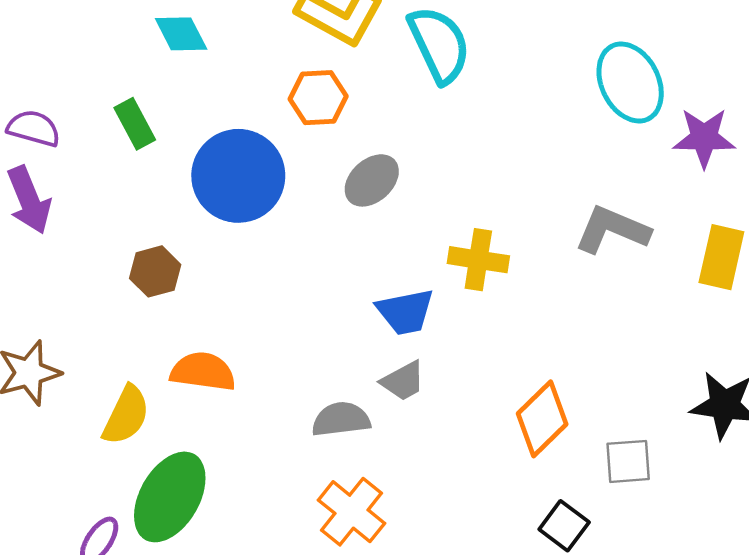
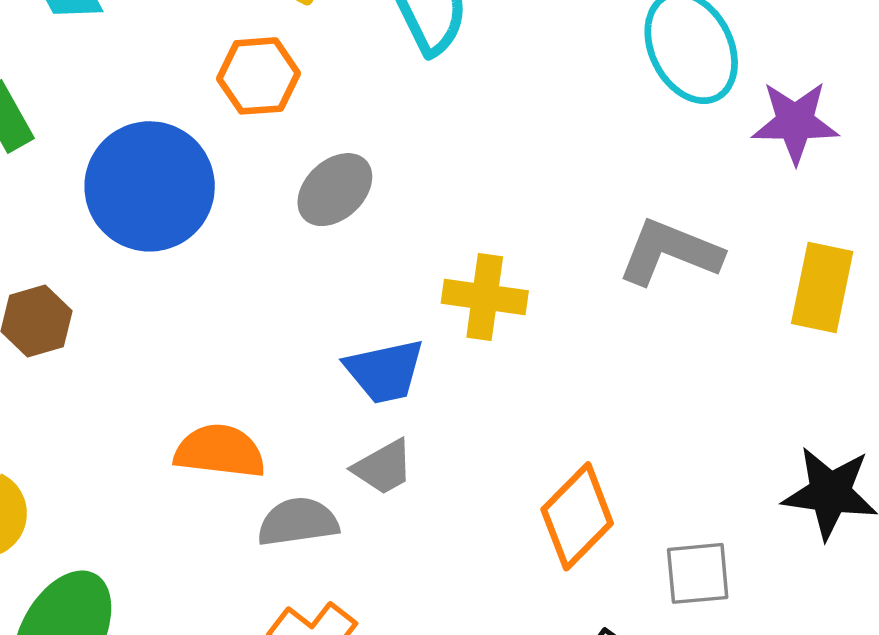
orange semicircle: (203, 372) -> (220, 451), moved

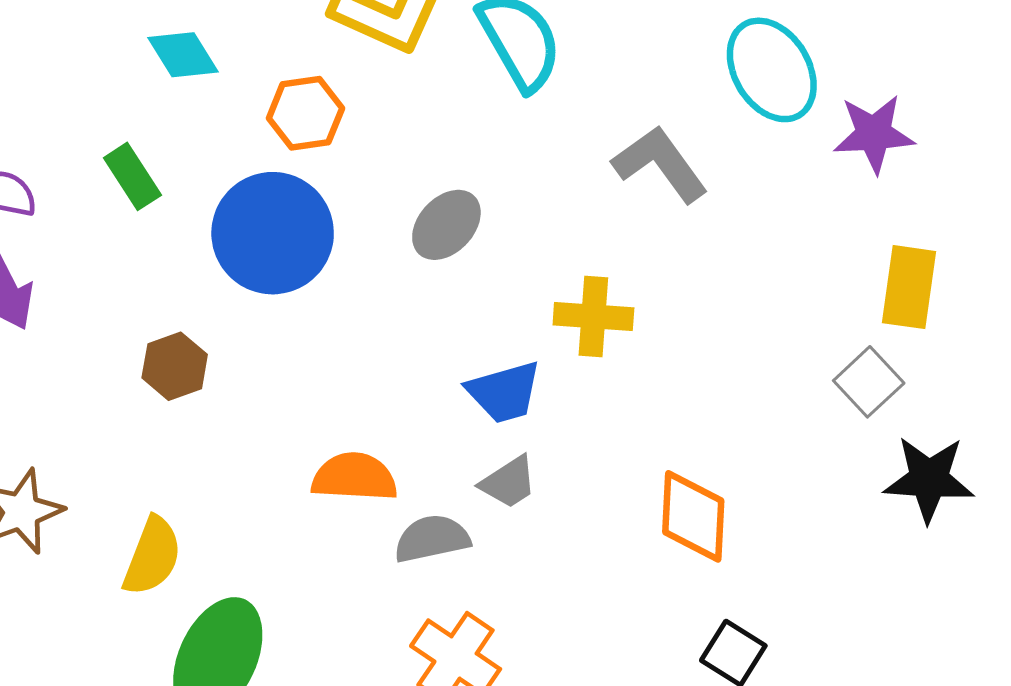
orange hexagon: (258, 76) -> (305, 113), moved
gray L-shape: (670, 252) -> (660, 164), moved, turned 36
orange diamond: (577, 516) -> (693, 516), turned -38
gray square: (698, 573) -> (869, 382), moved, turned -34

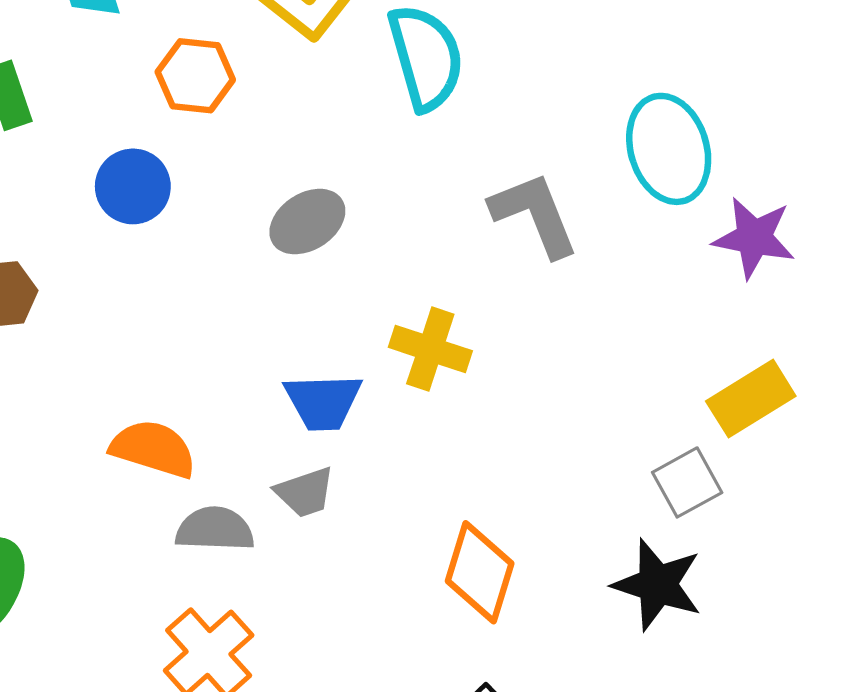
blue circle: (273, 233) -> (133, 186), size x0.6
yellow rectangle: (909, 287) -> (751, 399), turned 36
black star: (929, 479) -> (657, 585), moved

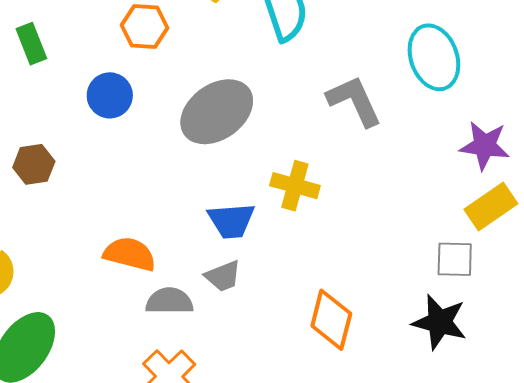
gray ellipse: (307, 222) -> (217, 112), size x1.6
purple star: (754, 238) -> (485, 146), moved
gray square: (687, 482) -> (455, 259), turned 33

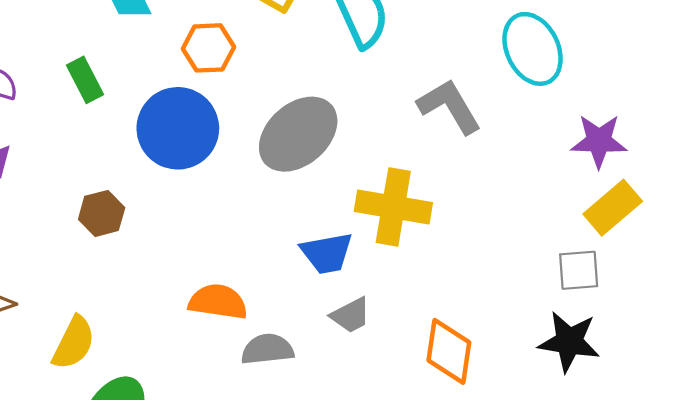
blue circle: (110, 95) -> (178, 128), size x1.6
yellow cross: (295, 186) -> (393, 207), size x1.4
gray trapezoid: (223, 276) -> (351, 315), moved

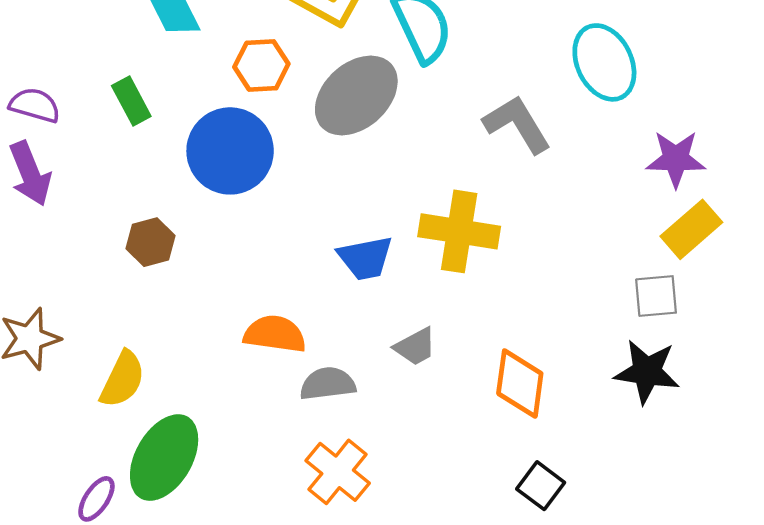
gray ellipse: (298, 134) -> (356, 95), moved
blue trapezoid: (327, 253) -> (365, 258), moved

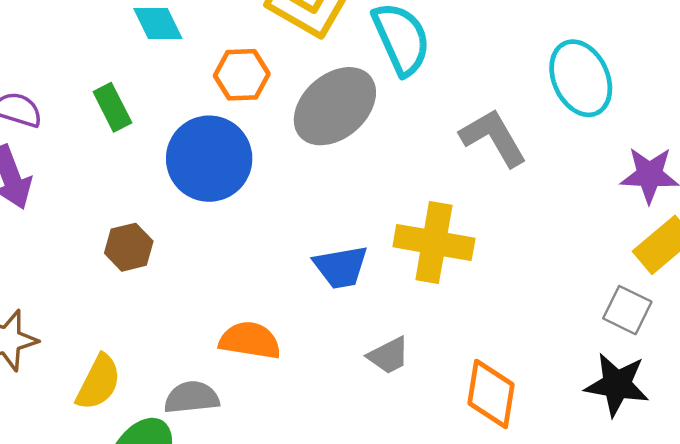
gray square: (656, 296) -> (627, 310), turned 30
gray semicircle: (328, 384) -> (192, 397), moved

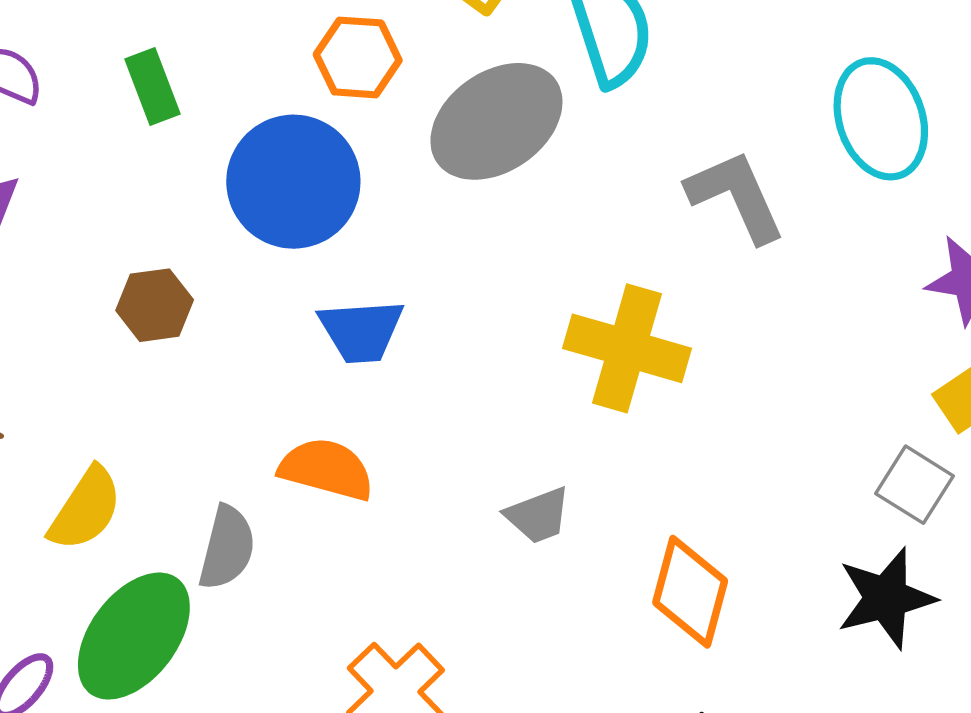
blue trapezoid: (341, 267) -> (361, 331), moved
black star: (617, 385) -> (886, 598), turned -30
gray semicircle: (192, 397) -> (227, 548), turned 104

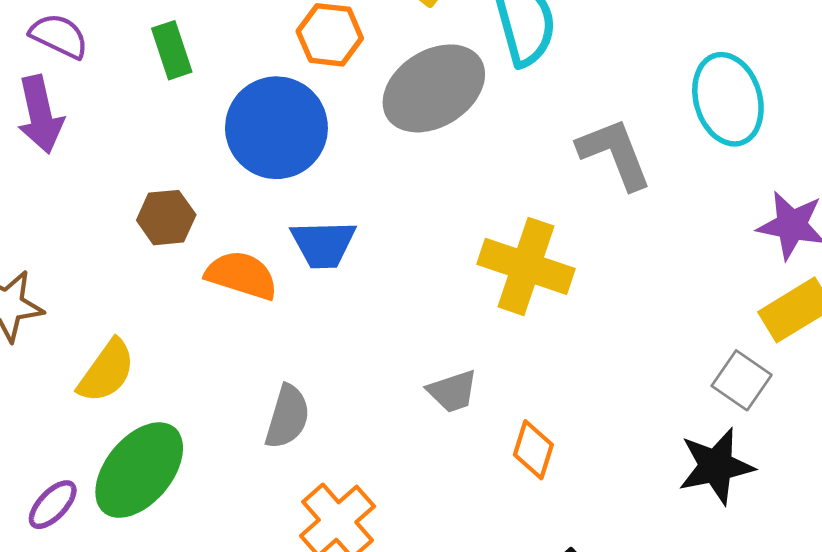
orange semicircle: (326, 469) -> (242, 275), moved
gray semicircle: (227, 548) -> (287, 417), moved
orange diamond: (690, 592) -> (533, 450), moved, size x0.7

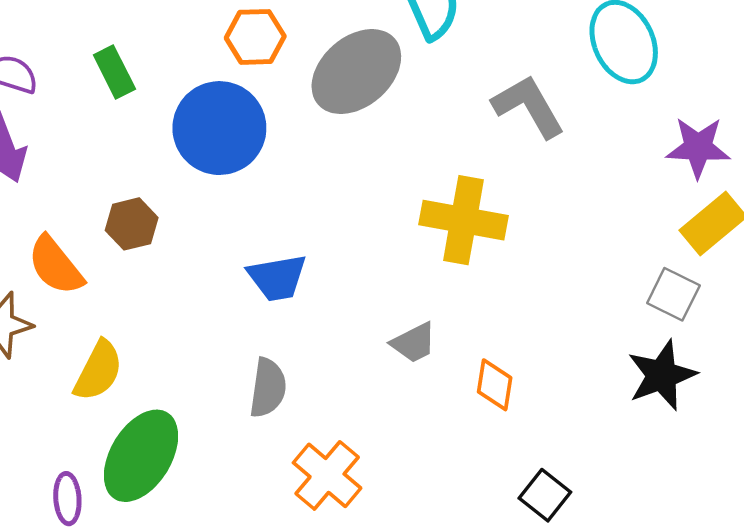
blue trapezoid: (323, 244) -> (277, 278), moved
orange semicircle: (242, 275) -> (56, 266), moved, turned -138
purple ellipse: (53, 505) -> (67, 499), turned -39

